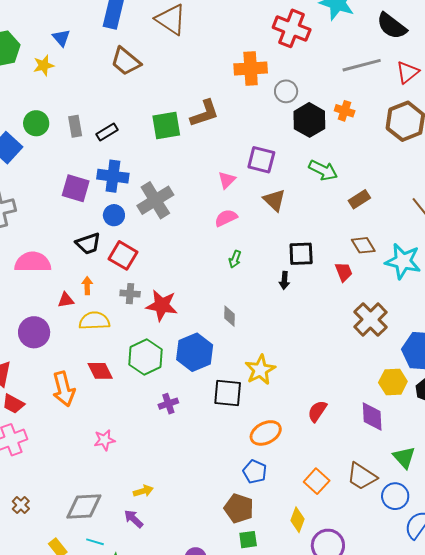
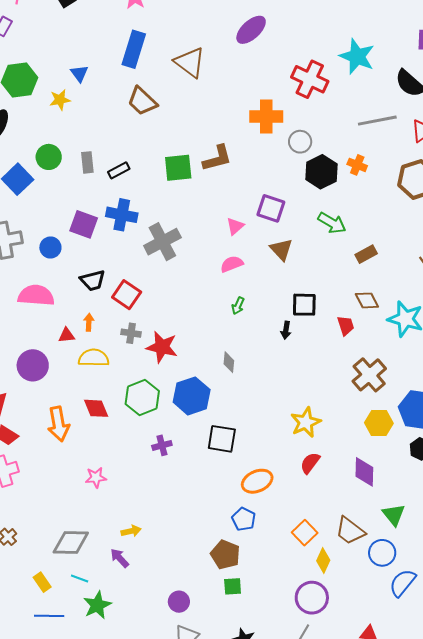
blue circle: (114, 215) -> (50, 247), moved
yellow star: (260, 370) -> (306, 422), moved
yellow hexagon: (393, 382) -> (379, 423), moved
yellow diamond: (298, 520) -> (323, 561), moved

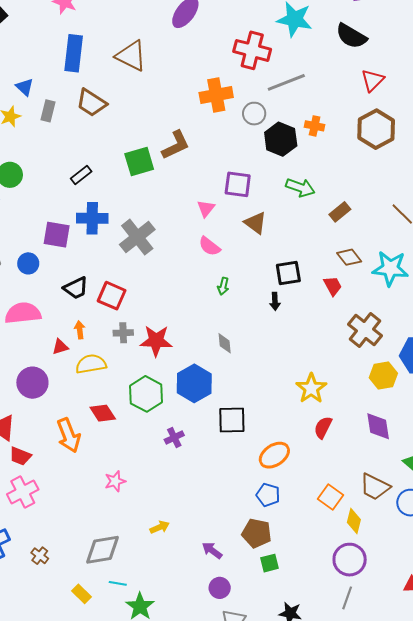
gray line: (377, 121) -> (286, 82), moved
gray rectangle: (87, 162) -> (48, 111), moved, turned 30
pink semicircle: (232, 264) -> (209, 246), turned -110
purple arrow: (120, 558) -> (212, 550), moved

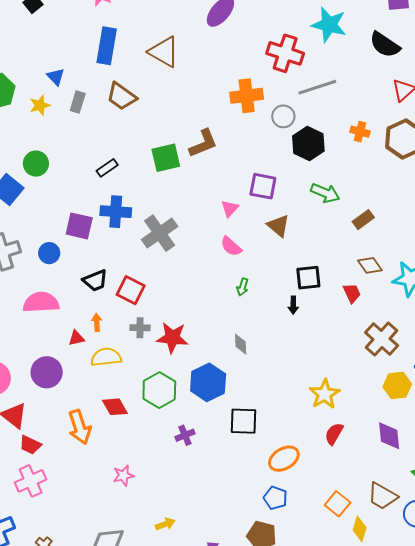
orange cross: (315, 126) -> (360, 132), moved

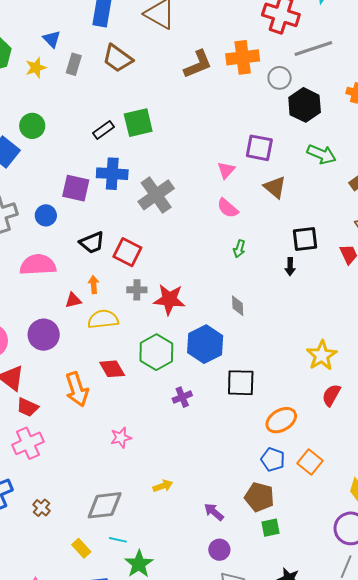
brown L-shape: (203, 143) -> (198, 64), moved
green square: (166, 158) -> (138, 123), moved
orange square: (338, 504) -> (310, 462), moved

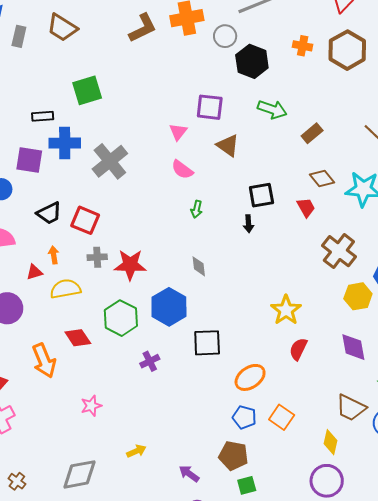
black rectangle: (103, 130) -> (43, 116), moved, turned 35

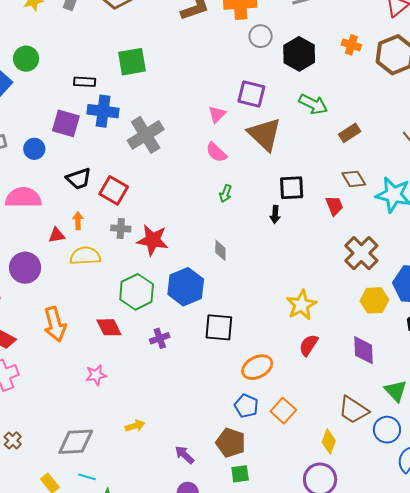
gray circle: (225, 36) -> (261, 36), moved
brown triangle: (228, 145) -> (265, 134), size x1.5
red diamond: (78, 338) -> (109, 327), moved

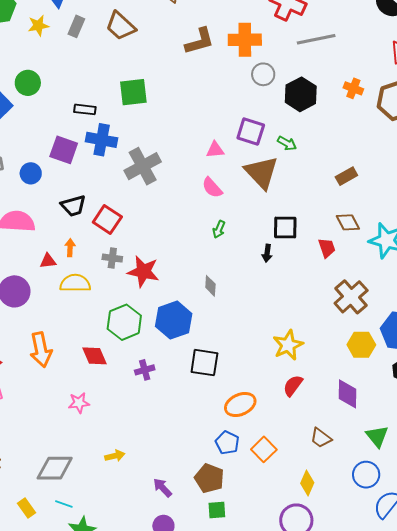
green arrow: (313, 104) -> (287, 143), moved, size x0.7
pink triangle: (217, 114) -> (215, 150), turned 36
brown trapezoid: (353, 410) -> (321, 438), moved, size x0.7

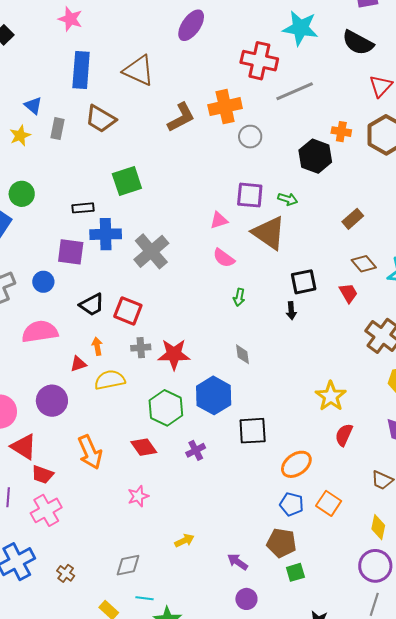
black hexagon: (301, 94) -> (315, 156), moved
gray diamond: (55, 468) -> (128, 565), size x0.7

